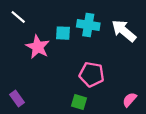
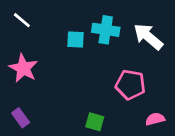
pink star: (38, 47) -> (23, 68), moved
pink pentagon: (92, 74) -> (130, 85), moved
pink semicircle: (130, 100) -> (155, 119), turned 35

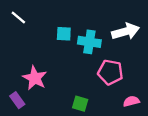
cyan cross: (106, 30) -> (89, 42), moved
white arrow: (148, 37) -> (126, 31), turned 124
pink star: (23, 68) -> (35, 78), moved

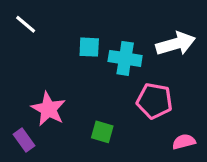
green square: (80, 104) -> (102, 132), moved

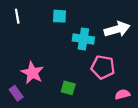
white line: (26, 24) -> (17, 16), turned 40
cyan square: (89, 47) -> (60, 16), moved

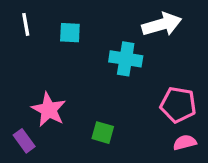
cyan square: (60, 16) -> (70, 33), moved
white arrow: (117, 29) -> (162, 24), moved
pink pentagon: (103, 67) -> (178, 105), moved

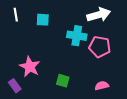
pink pentagon: (178, 105) -> (100, 47), moved
pink semicircle: (185, 142) -> (102, 86), moved

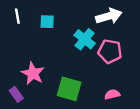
cyan cross: (77, 36) -> (85, 39), turned 30
green square: (63, 81) -> (69, 89), size x1.6

